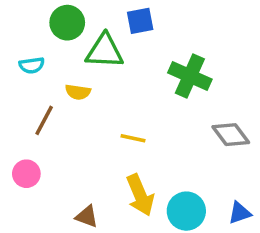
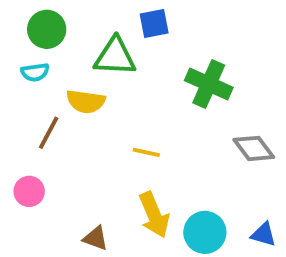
green circle: (67, 23) -> (47, 29), moved
yellow semicircle: (78, 92) -> (86, 102), size x1.4
blue triangle: (240, 213) -> (263, 234), turned 35

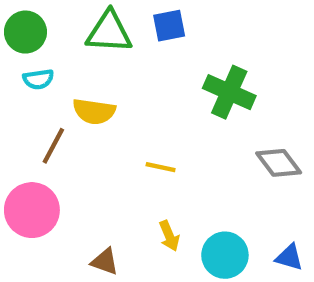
green circle: (47, 29) -> (25, 32), moved
green triangle: (115, 57) -> (109, 32), moved
pink circle: (29, 191) -> (32, 210), size x1.6
yellow arrow: (154, 215) -> (169, 236), size x0.6

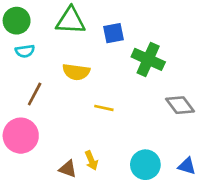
blue square: (169, 26) -> (114, 33), moved
yellow semicircle: (94, 111) -> (76, 72), moved
yellow arrow: (169, 236) -> (91, 161), moved

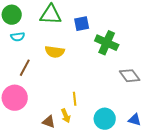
yellow line: (104, 108) -> (75, 99), moved, turned 72

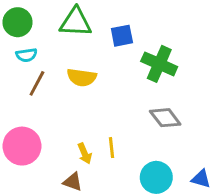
brown line: (25, 68) -> (37, 83), moved
gray diamond: (130, 76) -> (165, 118), moved
yellow arrow: (66, 116) -> (85, 153), moved

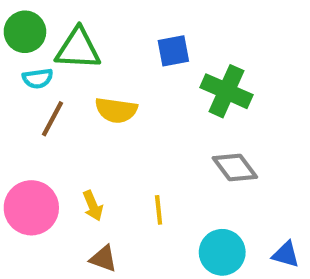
green triangle: (76, 22) -> (78, 49), moved
yellow arrow: (85, 153) -> (93, 206), moved

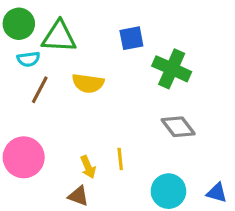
yellow arrow: (93, 206) -> (88, 167), moved

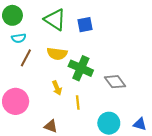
green triangle: (59, 37) -> (55, 19), moved, turned 30
green cross: (172, 69) -> (81, 68), moved
yellow arrow: (88, 167) -> (57, 88), moved

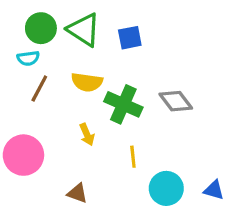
green circle: (12, 15) -> (41, 28), moved
gray diamond: (115, 82) -> (176, 101), moved
yellow line: (78, 102) -> (133, 157), moved

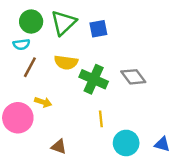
green triangle: (84, 30) -> (64, 23), turned 44
yellow arrow: (87, 134) -> (43, 102), moved, turned -49

